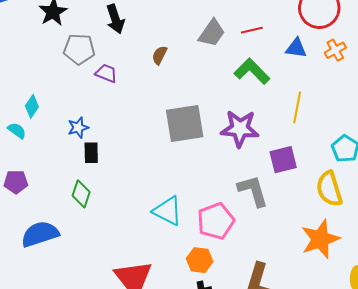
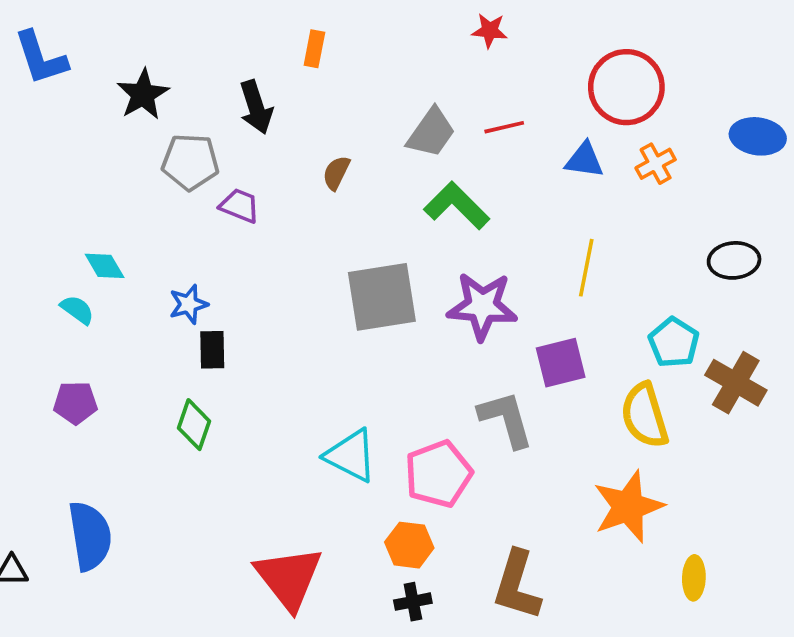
green L-shape: (252, 71) -> (457, 206), moved
cyan diamond: (32, 106) -> (105, 266), turned -65
blue semicircle: (40, 234) -> (90, 536), moved, turned 99

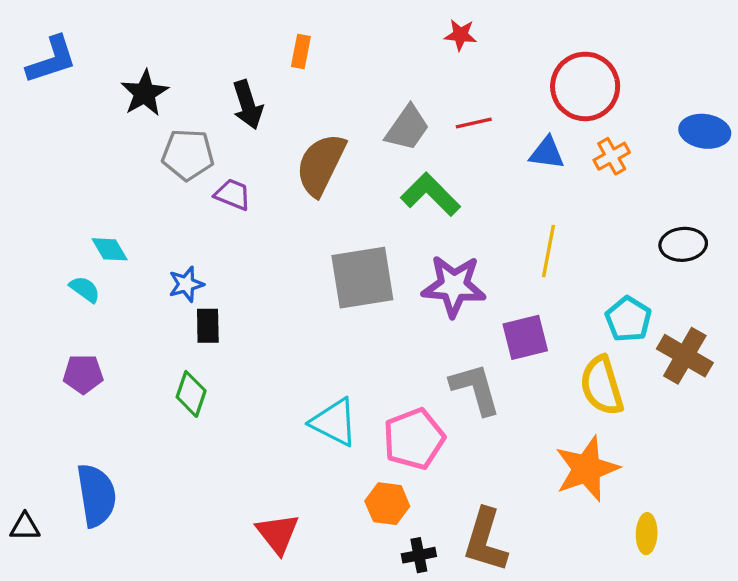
blue L-shape: (41, 58) -> (52, 60), turned -90
brown semicircle: (336, 173) -> (321, 165), size x2.0
red triangle: (289, 578) -> (278, 534), size x0.7
black cross: (413, 602) -> (419, 555), moved

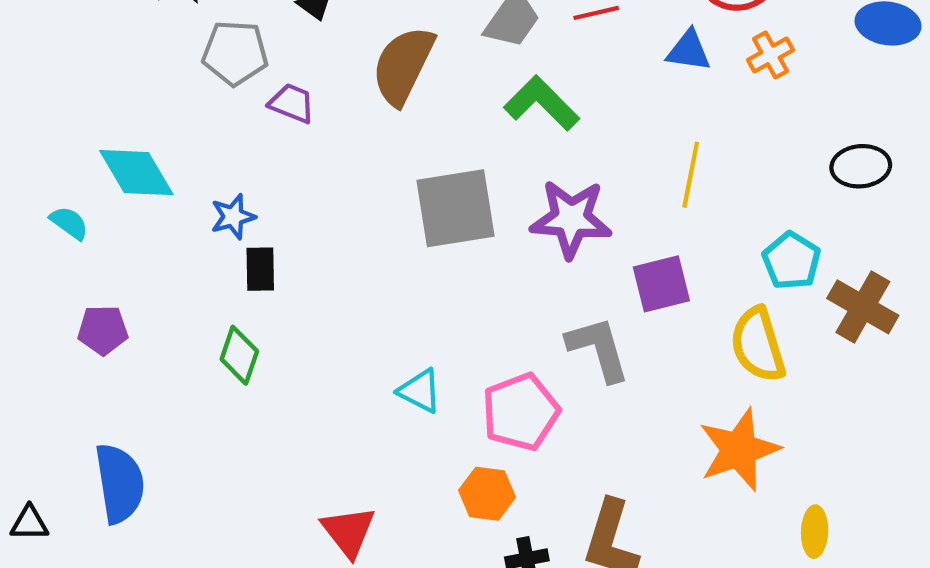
cyan diamond: (110, 249) -> (136, 173), size x1.6
cyan semicircle: (85, 289) -> (69, 223), moved
cyan triangle: (334, 422) -> (420, 391), size x0.7

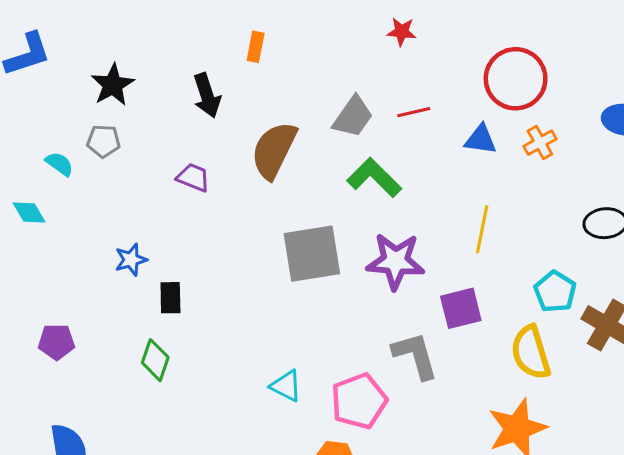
gray pentagon: (235, 53) -> (104, 141), moved, size x0.7
cyan diamond: (136, 173) -> (29, 213), moved, size x0.6
blue star: (233, 217) -> (131, 260), moved
cyan semicircle: (69, 223) -> (59, 164), moved

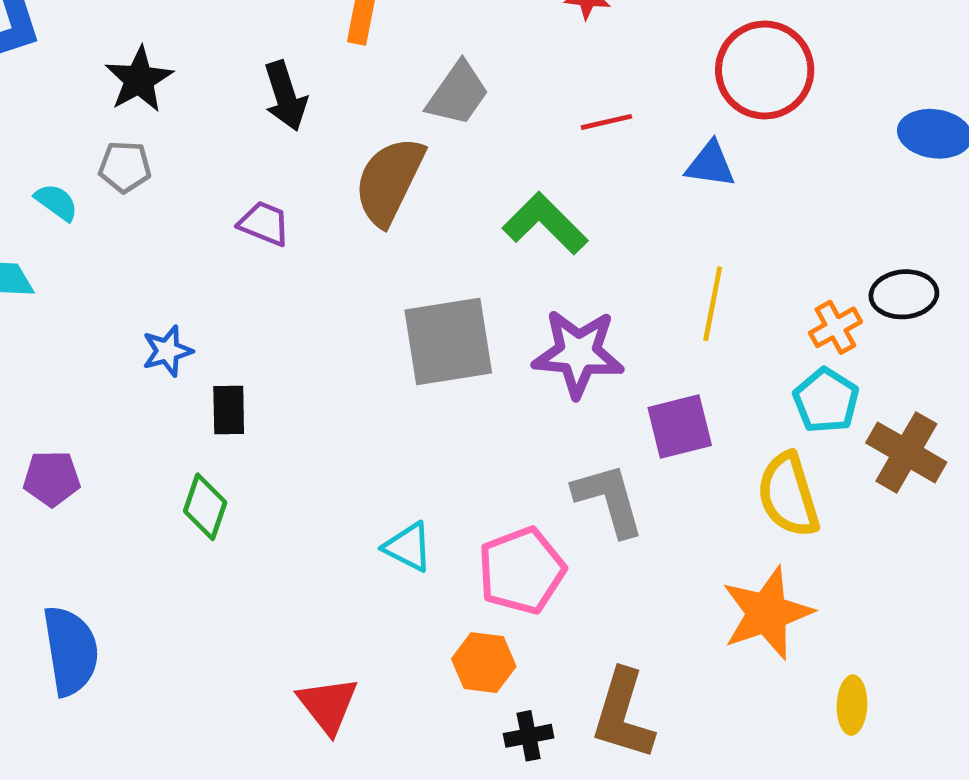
gray trapezoid: (353, 117) -> (458, 94), moved
orange cross: (540, 143) -> (835, 327), moved

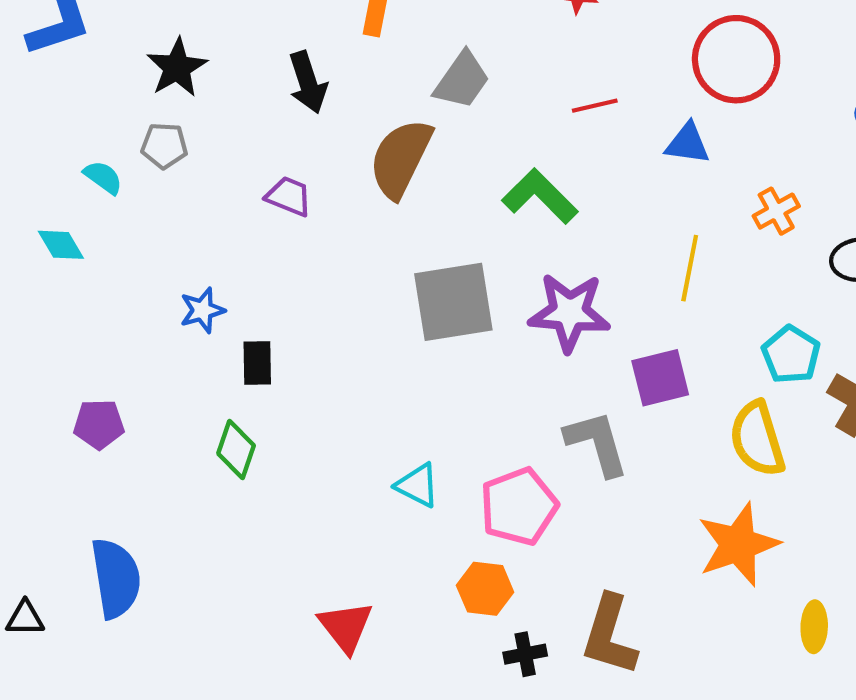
orange cross: (835, 327) -> (776, 211), moved

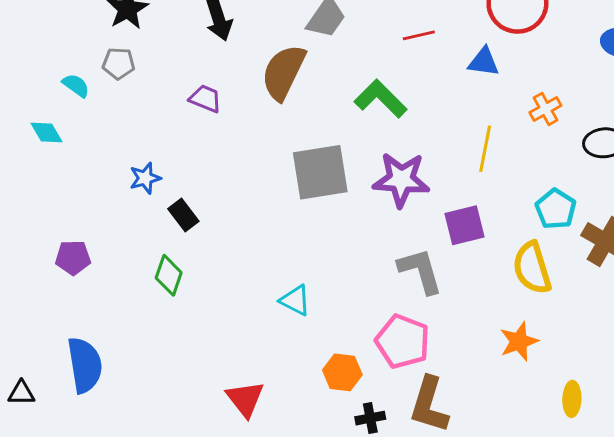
black rectangle: (257, 363) -> (183, 215), turned -36
pink pentagon: (519, 506) -> (403, 342), moved, turned -30
orange star: (738, 544) -> (519, 342), size x0.7

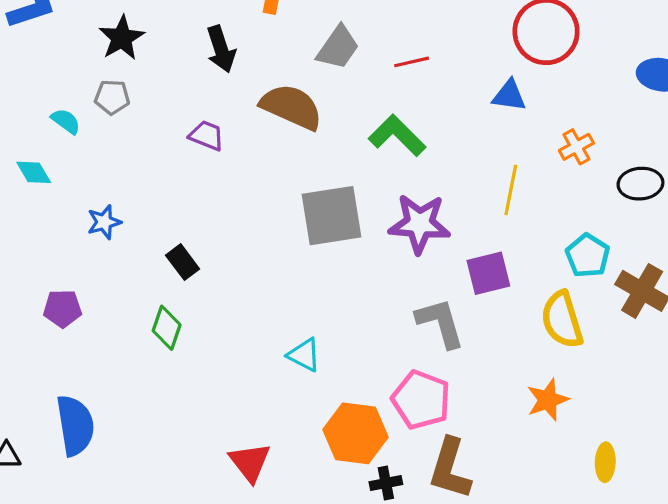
red line: (419, 35) -> (412, 62), moved
brown semicircle: (283, 72) -> (291, 107), turned 88
blue star: (145, 178) -> (104, 222), moved
orange hexagon: (342, 372) -> (355, 433), size x1.5

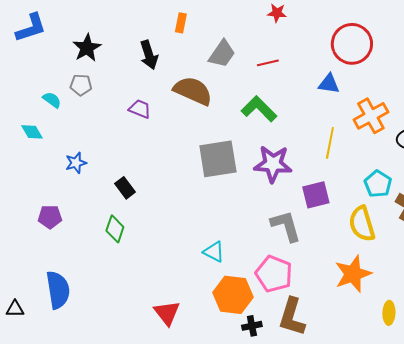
orange cross: (576, 147) -> (371, 116), size x1.6
cyan triangle: (304, 355) -> (214, 252), moved
orange star: (548, 400) -> (353, 274), size x1.4

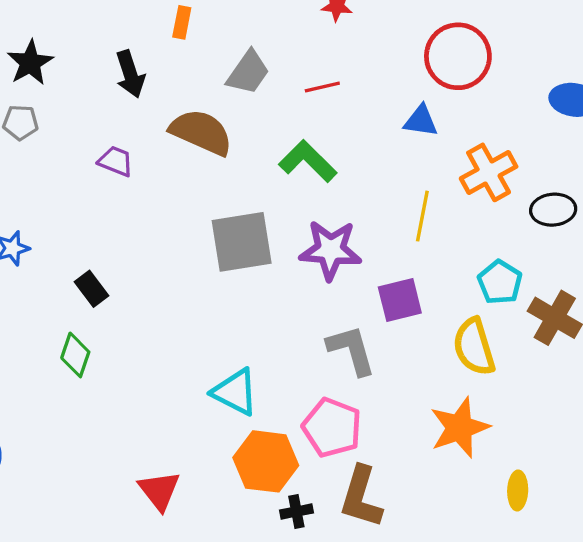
cyan triangle: (214, 252) -> (235, 392), size x1.4

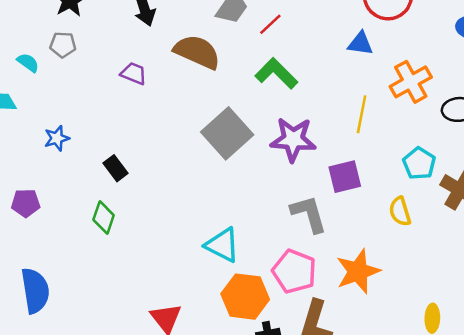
red line: (322, 87) -> (270, 24), moved, turned -30
gray square: (242, 242) -> (227, 133), turned -33
yellow semicircle: (474, 347) -> (400, 211), size x0.7
orange star: (460, 428) -> (358, 271), moved

